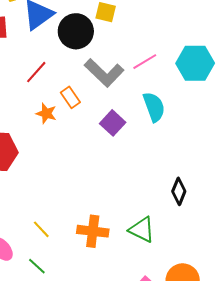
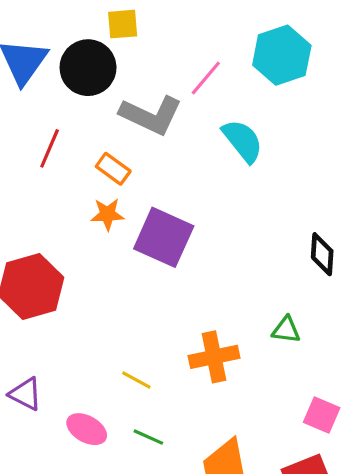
orange star: (46, 113) -> (108, 214), moved
purple square: (113, 123) -> (164, 237), moved, size x1.5
green triangle: (142, 230) -> (286, 330), size x0.7

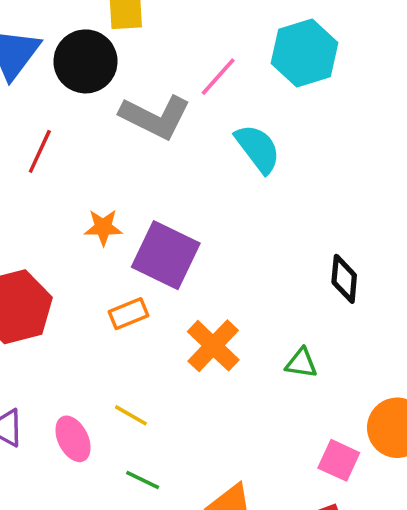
orange rectangle: (113, 169) -> (129, 314), moved, turned -60
orange cross: (214, 357) -> (213, 346), moved, turned -36
pink ellipse: (87, 429) -> (73, 439), moved, turned 33

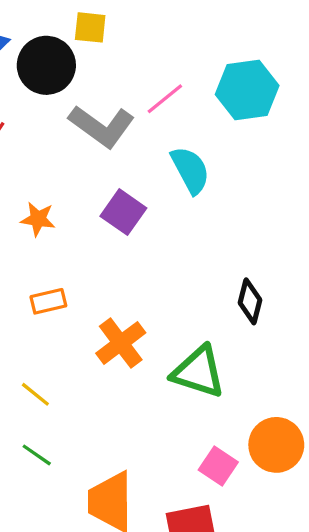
purple square: (166, 255) -> (123, 212), moved, size x0.7
green triangle: (301, 363) -> (198, 372), size x1.8

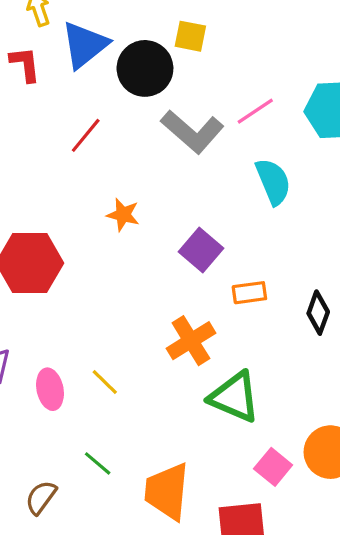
purple square: (123, 212) -> (201, 250), moved
orange rectangle: (48, 301) -> (249, 293), moved
green triangle: (198, 372) -> (234, 397), moved
green line: (37, 455) -> (98, 463), moved

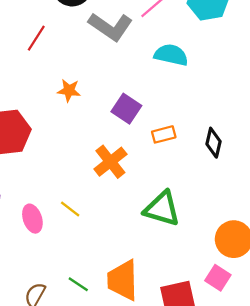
cyan semicircle: (273, 182) -> (171, 55), turned -48
orange cross: (191, 341) -> (110, 162), moved
green line: (98, 463) -> (78, 284), moved
pink square: (273, 467) -> (218, 278), moved

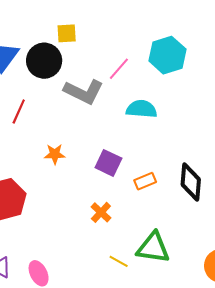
black diamond: (214, 143) -> (191, 182), size x1.4
orange cross: (110, 162) -> (101, 212), size x0.7
yellow line: (70, 209) -> (119, 261), moved

